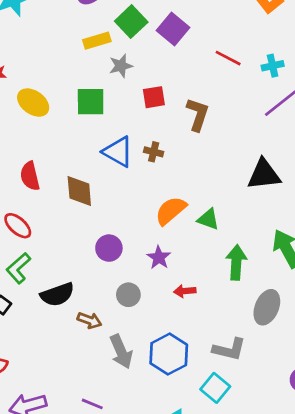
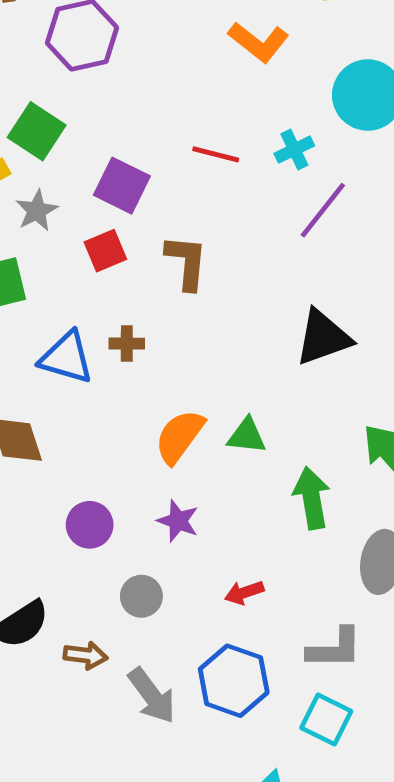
purple square: (173, 29) -> (122, 186), moved
red arrow: (185, 291) -> (244, 593), moved

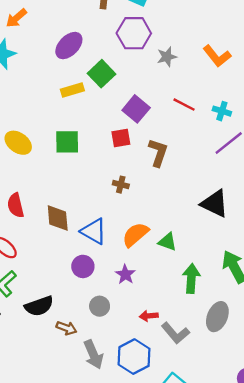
cyan cross: (294, 150) -> (222, 111), turned 30
gray star: (37, 211) -> (167, 57), moved
black triangle: (323, 338) -> (215, 204), turned 32
blue triangle: (66, 358) -> (94, 231), moved
gray L-shape: (335, 648) -> (175, 333), moved, turned 36

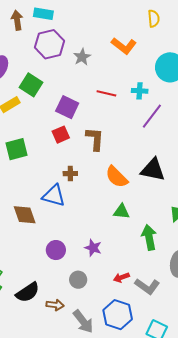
blue triangle: (94, 231) -> (54, 196), moved
orange semicircle: (135, 235) -> (117, 177), moved, turned -80

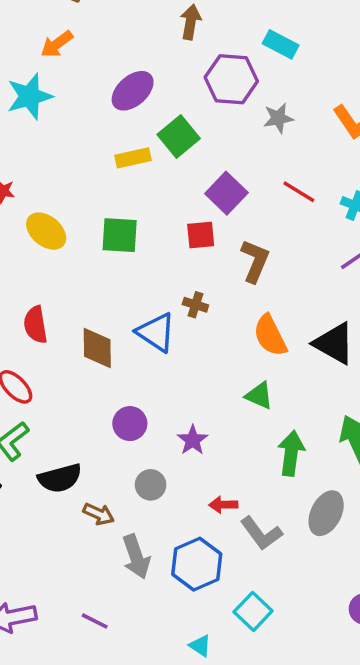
cyan rectangle: (43, 14) -> (281, 44), moved

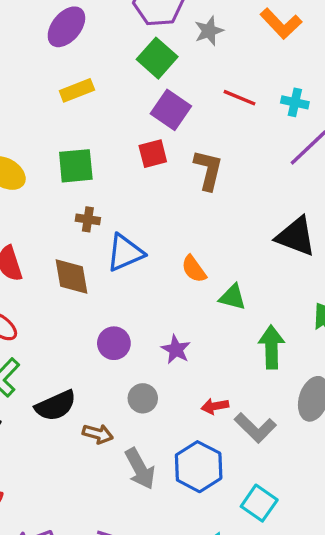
green square: (179, 137) -> (157, 58), moved
brown cross: (195, 305) -> (88, 219), moved
blue triangle: (156, 332) -> (125, 253), turned -48
orange semicircle: (270, 335) -> (194, 269), moved, size x0.7

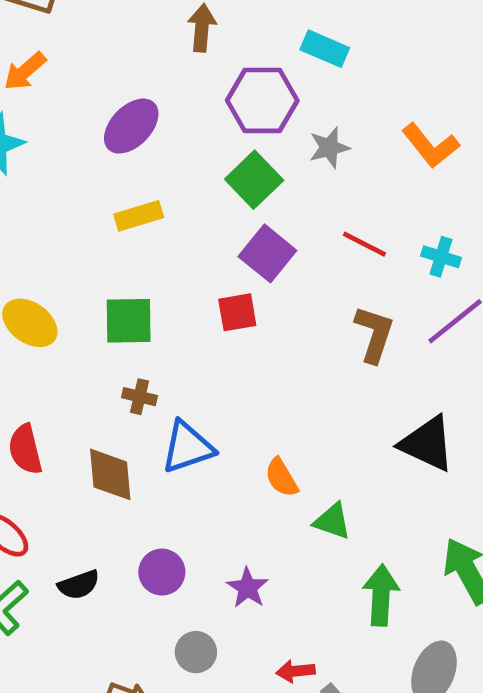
brown L-shape: (208, 170) -> (374, 334), moved
black semicircle: (56, 406) -> (79, 585), moved, size x0.7

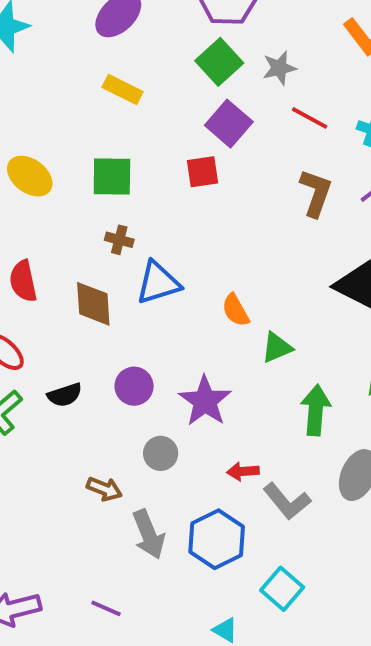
gray star: (329, 148) -> (279, 68), moved
yellow rectangle: (139, 216) -> (123, 89), turned 42
green triangle: (332, 521) -> (277, 348), turned -44
purple star: (248, 588) -> (205, 401), size x1.5

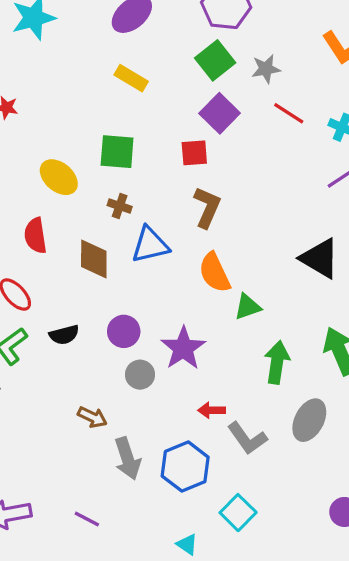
yellow ellipse: (30, 176) -> (59, 177), moved
brown L-shape: (316, 193) -> (207, 207), moved
orange semicircle: (236, 310) -> (215, 273), size x1.4
gray circle: (161, 453) -> (140, 375), moved

